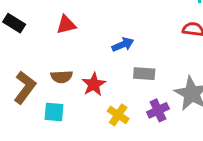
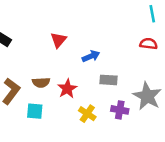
red triangle: (66, 25) -> (59, 40), moved, turned -35
purple cross: (158, 110) -> (120, 110), turned 35

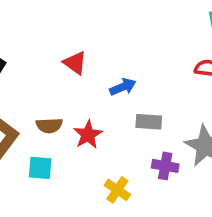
red triangle: (59, 40) -> (75, 63), turned -35
yellow cross: (87, 114) -> (117, 190), moved

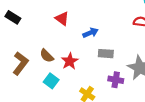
brown semicircle: (49, 125) -> (47, 56), turned 48
cyan square: (40, 168) -> (51, 81), moved, turned 32

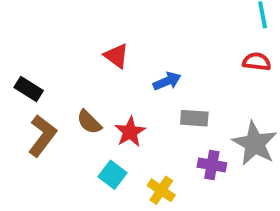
black rectangle: (13, 17) -> (29, 89), moved
cyan square: (51, 81) -> (112, 175), moved

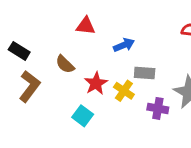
red triangle: (116, 56) -> (86, 26), turned -30
brown semicircle: (89, 122) -> (65, 64), moved
yellow cross: (161, 190) -> (124, 91), moved

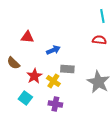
purple cross: (158, 108) -> (55, 104), moved

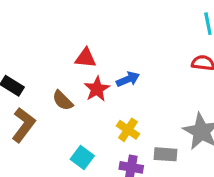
gray rectangle: (67, 69) -> (165, 154), moved
red star: (34, 76) -> (97, 89), moved

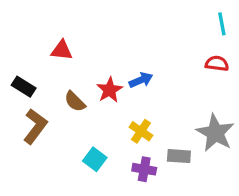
red triangle: (85, 58) -> (62, 50), moved

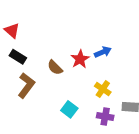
red triangle: (62, 50) -> (12, 30), moved, turned 35

